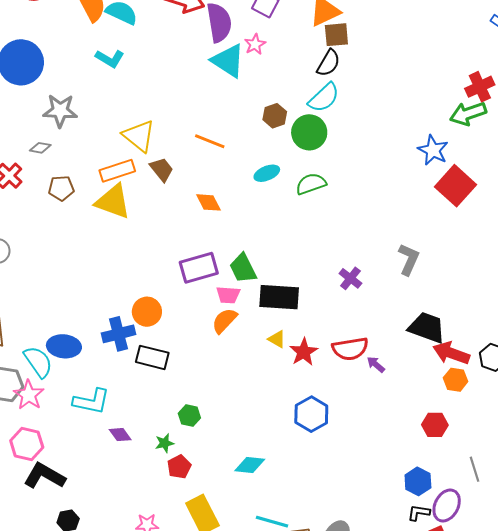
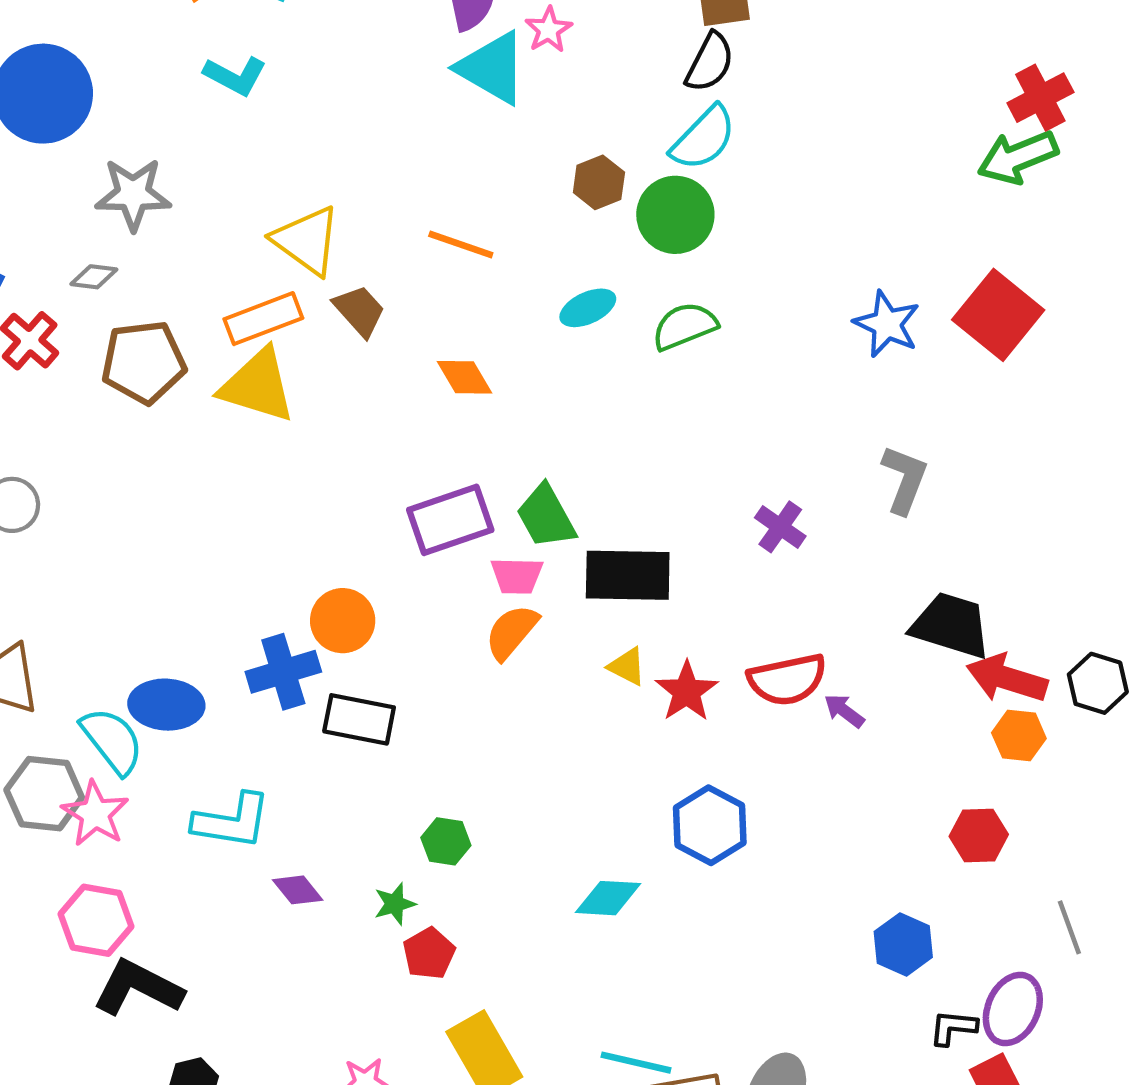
blue star: (433, 150) -> (887, 324), moved
brown pentagon: (61, 188) -> (144, 362), size x1.5
cyan diamond: (250, 465) -> (608, 898), moved
blue hexagon: (418, 481) -> (903, 944), moved

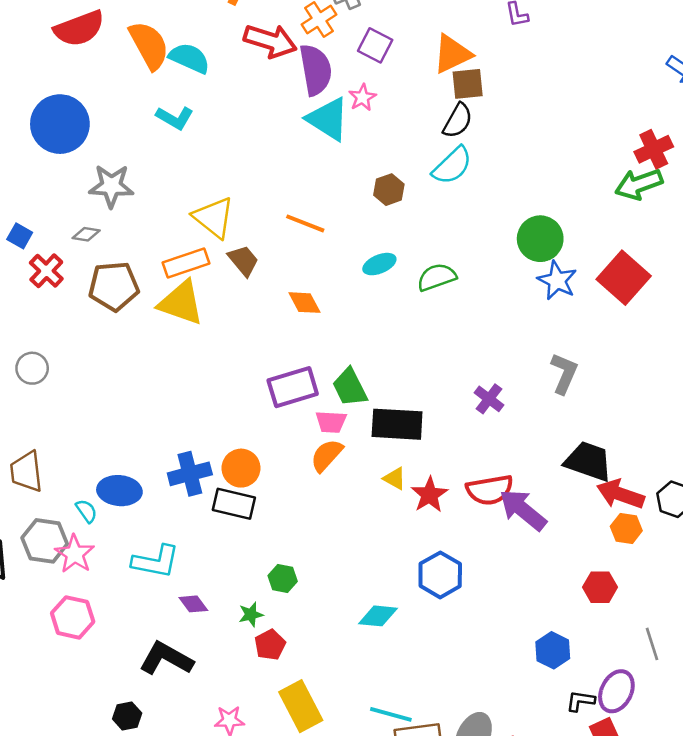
green circle: (675, 215) -> (540, 239), moved
orange circle: (343, 621) -> (241, 468), moved
purple arrow: (844, 711) -> (523, 510), size x2.0
cyan semicircle: (112, 741) -> (86, 511), size x0.6
black L-shape: (138, 988) -> (166, 659), moved

